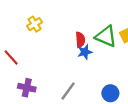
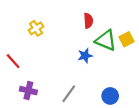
red semicircle: (80, 40) -> (88, 21), moved

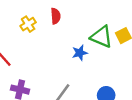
red semicircle: (88, 21) -> (56, 16), moved

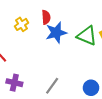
blue star: (80, 53) -> (56, 33), moved, size x1.5

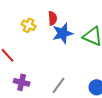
yellow cross: (22, 24) -> (29, 25), turned -32

